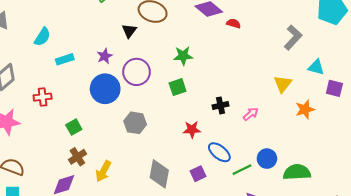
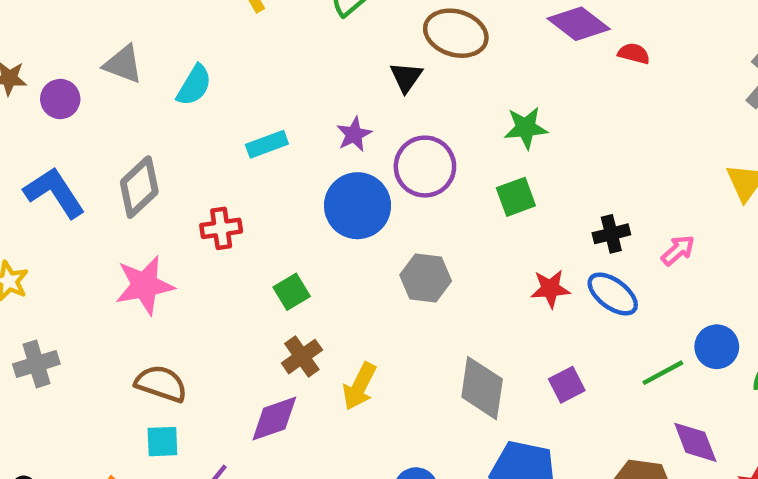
cyan semicircle: (42, 37) -> (194, 85), moved
blue ellipse: (219, 152) -> (613, 294), moved

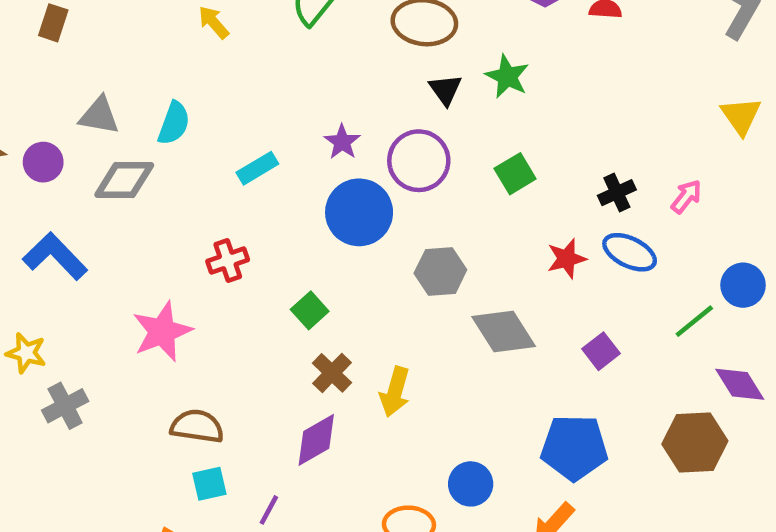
black triangle: (406, 77) -> (445, 90), moved
green star: (526, 128) -> (507, 76), moved, turned -30
gray diamond: (139, 187) -> (124, 180), moved, turned 54
gray cross: (36, 364) -> (65, 406), moved
gray diamond: (482, 388) -> (504, 332), moved, turned -30

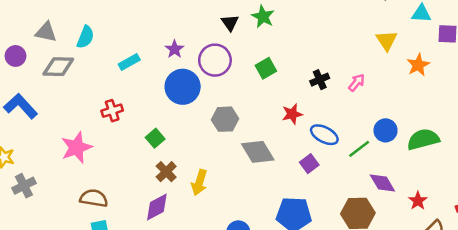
blue ellipse: (630, 252) -> (324, 135), moved

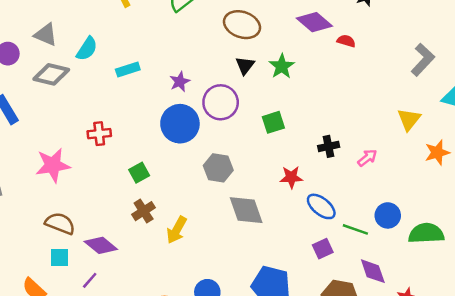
cyan rectangle: (129, 62) -> (128, 69), moved
green line: (359, 149) -> (355, 229), turned 45
purple square: (309, 164) -> (323, 249), moved
purple diamond: (157, 207) -> (101, 245), moved, turned 56

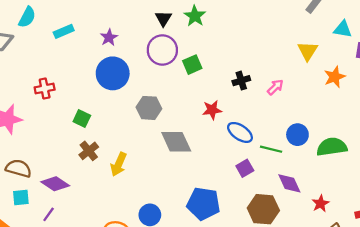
purple circle: (221, 102) -> (162, 50), moved
green square: (139, 173) -> (82, 119), turned -30

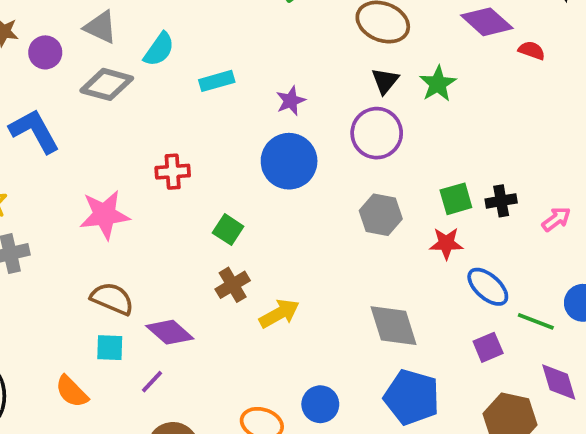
green square: (192, 65) -> (456, 199), moved
gray hexagon: (149, 108) -> (381, 215), moved
gray diamond: (176, 142) -> (394, 326), moved
yellow arrow: (119, 164) -> (279, 314), turned -150

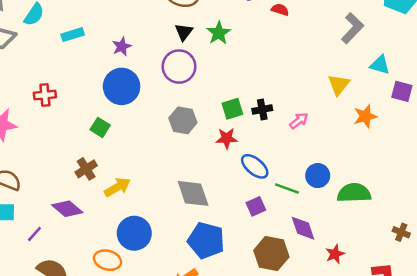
green square: (228, 230) -> (100, 127), moved
purple diamond: (170, 332) -> (67, 209), moved
blue circle: (320, 404) -> (134, 233), moved, size x1.4

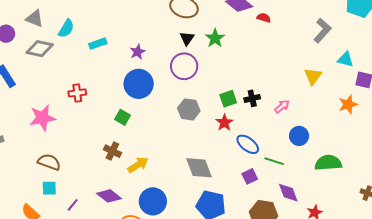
orange star: (365, 116) -> (348, 104), moved
red star: (227, 138) -> (224, 123), turned -30
brown cross: (86, 169) -> (112, 151), turned -30
blue circle: (318, 176) -> (299, 136), moved
purple diamond: (67, 209) -> (109, 196), moved

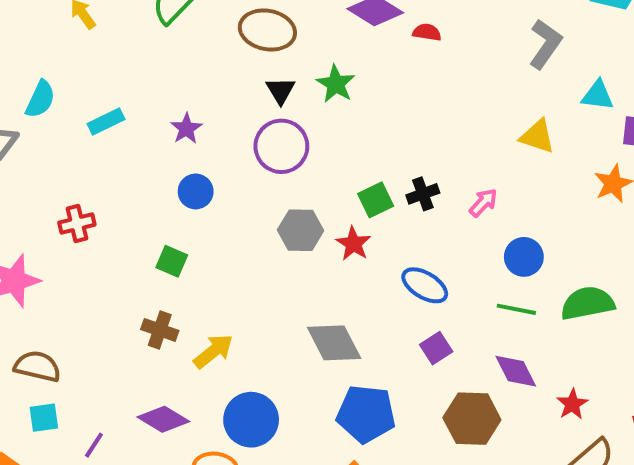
yellow triangle: (313, 76) -> (537, 136), turned -42
blue circle: (139, 84) -> (196, 191), size x0.6
red star: (224, 123) -> (353, 244), moved
green line: (274, 161) -> (516, 309), moved

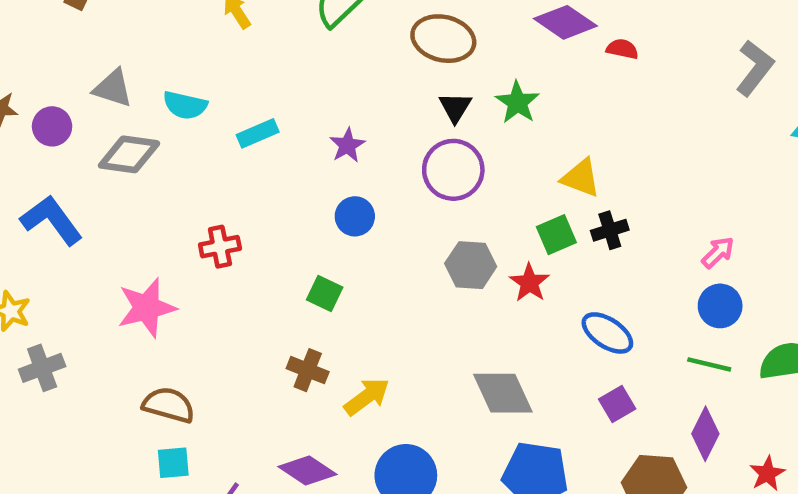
cyan semicircle: (40, 99) -> (185, 105), turned 75
yellow triangle: (537, 136) -> (581, 178), moved
pink arrow: (483, 203) -> (718, 252), moved
purple diamond: (516, 371) -> (705, 434), turned 51

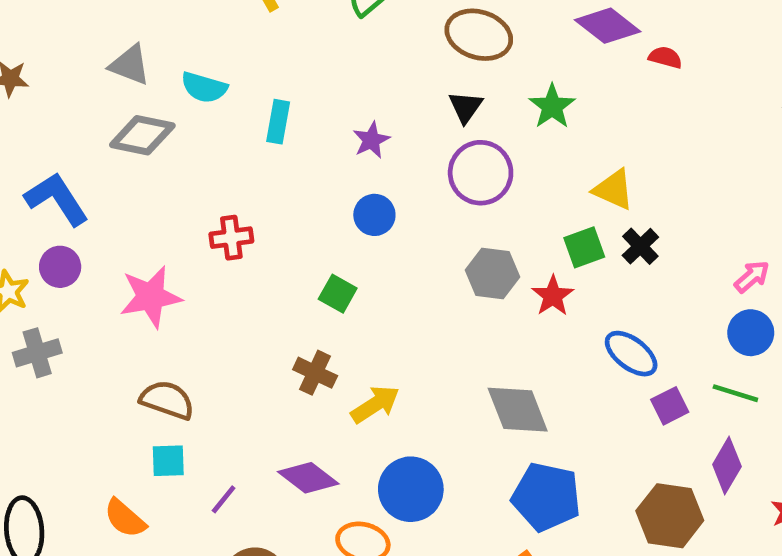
black triangle: (455, 107) -> (466, 107), moved
purple circle: (52, 126) -> (60, 267), moved
cyan rectangle: (258, 133) -> (278, 122), turned -60
black cross: (610, 230) -> (640, 246), turned -30
purple square: (617, 404) -> (670, 406), moved

